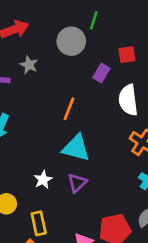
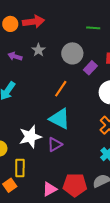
green line: (94, 20) -> (93, 28), turned 64
gray circle: (71, 41) -> (72, 53), moved
white star: (43, 180) -> (30, 137), size x1.6

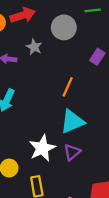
gray circle: (72, 53) -> (64, 27), moved
cyan triangle: (60, 119) -> (72, 122), turned -40

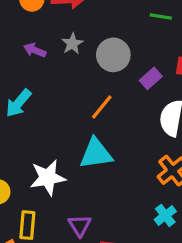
gray circle: (64, 27) -> (113, 55), moved
purple triangle: (72, 152) -> (80, 226), moved, turned -36

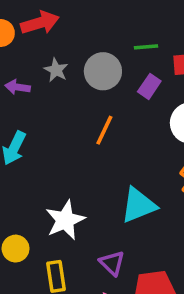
green line: (161, 16) -> (146, 47), moved
cyan triangle: (96, 154) -> (138, 205), moved

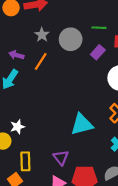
purple arrow: (18, 87) -> (16, 55), moved
orange line: (104, 130) -> (41, 61), moved
white star: (65, 220) -> (17, 127), moved, size x0.6

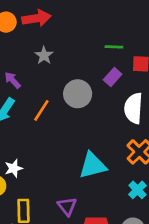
gray circle: (71, 39) -> (78, 94), moved
purple arrow: (16, 55) -> (13, 80), turned 32
orange line: (41, 61) -> (41, 110), moved

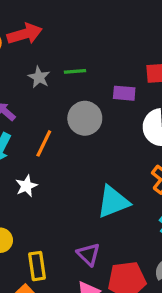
green line: (114, 47) -> (75, 71), moved
purple rectangle: (113, 77) -> (124, 93), turned 60
white star: (14, 168) -> (26, 186), moved

